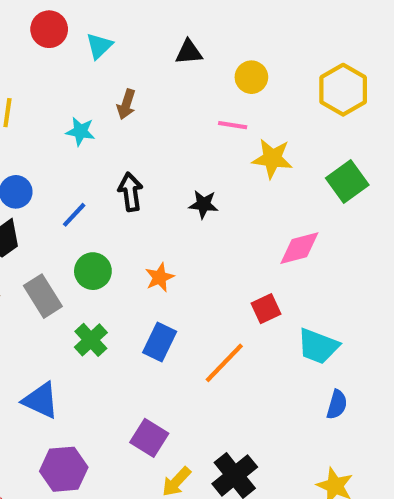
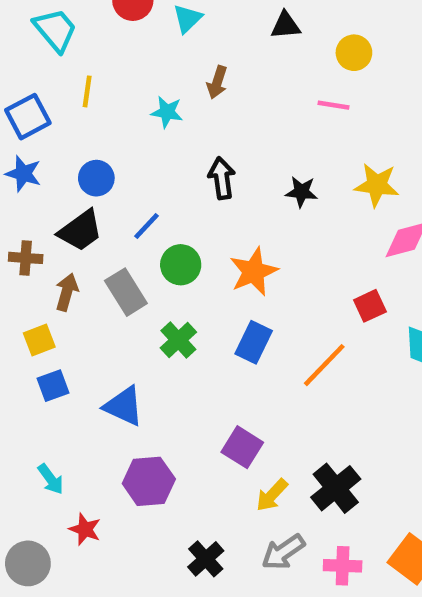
yellow star: (272, 158) -> (377, 185), moved
blue line: (74, 215) -> (146, 226), moved
orange star: (160, 277) -> (254, 272), size x1.5

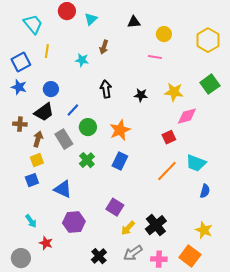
red square: (370, 306) -> (169, 137), moved
yellow square: (39, 340) -> (37, 160), moved
orange line: (324, 365) -> (167, 171), moved

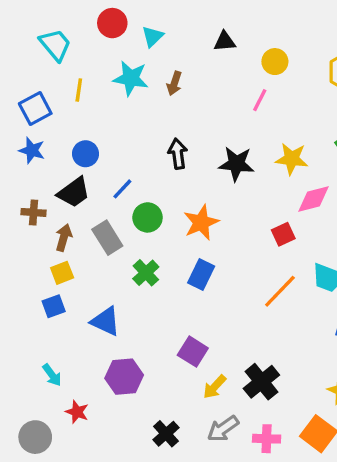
pink line: (155, 57) -> (260, 100), turned -72
cyan star: (82, 60) -> (131, 78), moved, size x1.5
black star: (141, 95) -> (236, 164), size x1.5

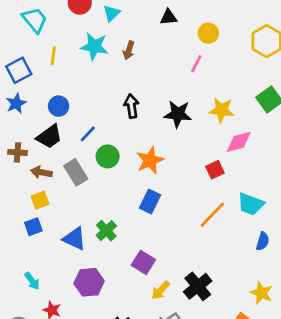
blue star: (32, 150) -> (16, 103), turned 30
brown arrow: (64, 238) -> (41, 172), turned -96
green cross: (146, 273) -> (106, 231), moved

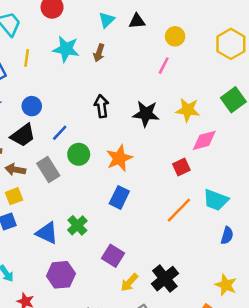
cyan triangle: (112, 13) -> (107, 20), moved

